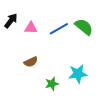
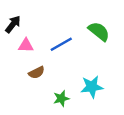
pink triangle: (31, 28) -> (26, 45), moved
blue line: (59, 29) -> (61, 44), moved

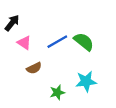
green semicircle: (99, 31) -> (84, 42), moved
pink triangle: (26, 45) -> (24, 43), turned 32

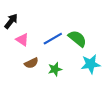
cyan star: (86, 81) -> (91, 64), moved
green star: (57, 92) -> (55, 69), moved

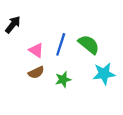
blue line: (53, 39) -> (61, 44), turned -42
pink triangle: (22, 40) -> (36, 50), moved

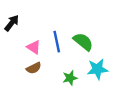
blue line: (61, 44) -> (57, 42), turned -30
green star: (63, 79) -> (70, 78), moved

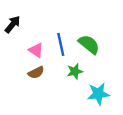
cyan star: (97, 69) -> (98, 94), moved
green star: (70, 78) -> (75, 71), moved

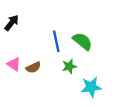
pink triangle: (36, 50) -> (14, 64), moved

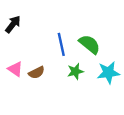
cyan star: (91, 87) -> (108, 73), moved

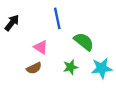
blue line: (61, 44) -> (57, 18), moved
pink triangle: (15, 69) -> (41, 47), moved

